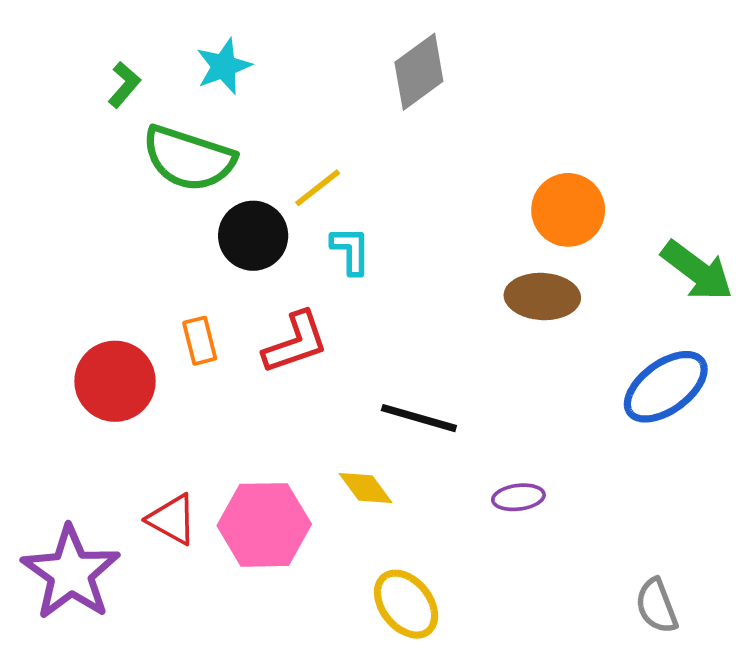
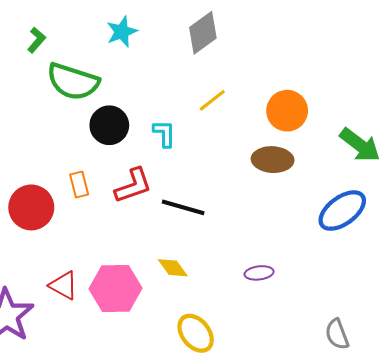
cyan star: (224, 66) -> (122, 32), moved
yellow line: (318, 188) -> (212, 100), moved
black line: (419, 418) -> (183, 207), moved

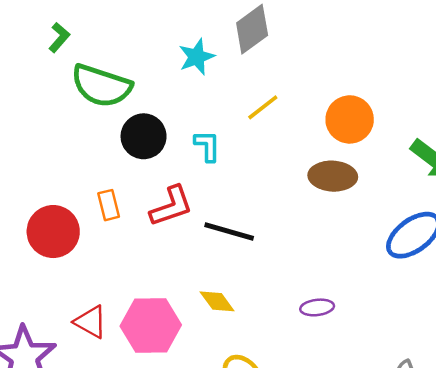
cyan star: (122, 32) -> (197, 57), moved

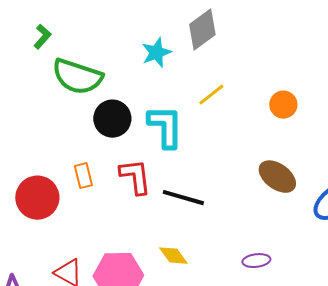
orange circle: (350, 119) -> (283, 105), size x0.7
cyan L-shape: (207, 146) -> (165, 127), size x1.6
brown ellipse: (333, 176) -> (277, 177), moved, turned 33
red L-shape: (171, 206) -> (135, 177), turned -78

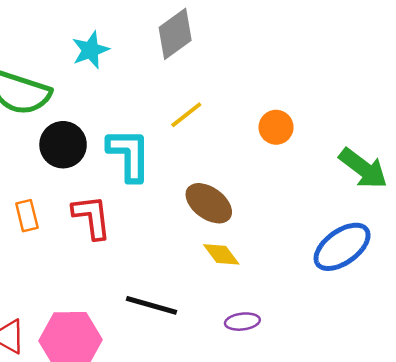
cyan star: (156, 53) -> (90, 50), moved
brown ellipse: (277, 177) -> (209, 203), moved
black line: (183, 198) -> (151, 305), moved
yellow diamond: (173, 256) -> (221, 254), moved

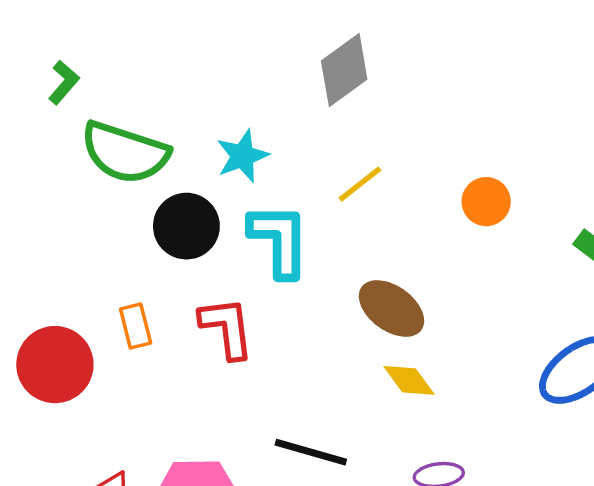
cyan star: (90, 50) -> (242, 156), moved

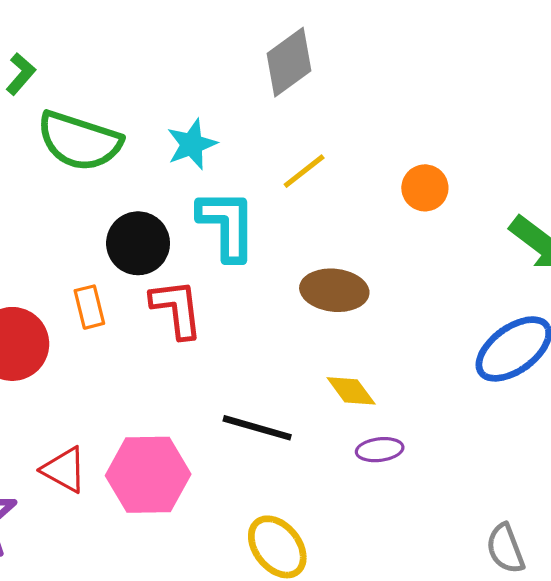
black circle: (186, 226) -> (138, 243), moved
brown ellipse: (391, 308) -> (334, 290), turned -30
yellow diamond: (409, 380) -> (351, 391), moved

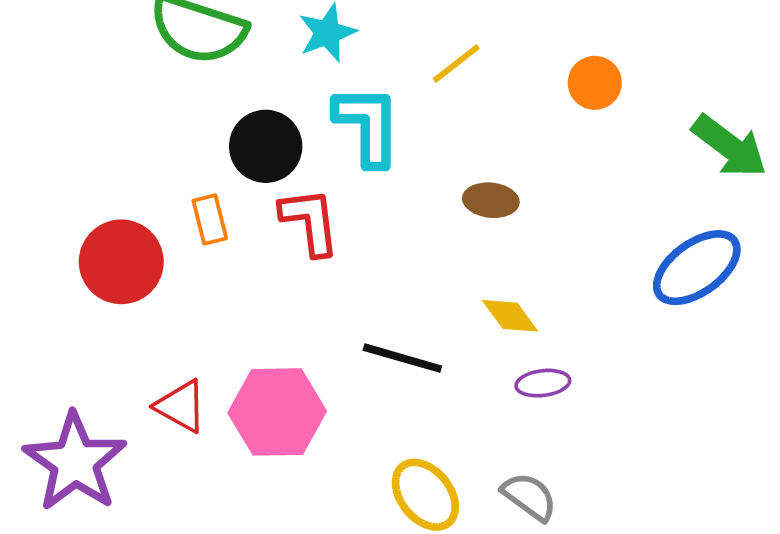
brown ellipse: (334, 290) -> (491, 200), size x0.7
gray semicircle: (505, 549) -> (529, 497), moved, turned 147

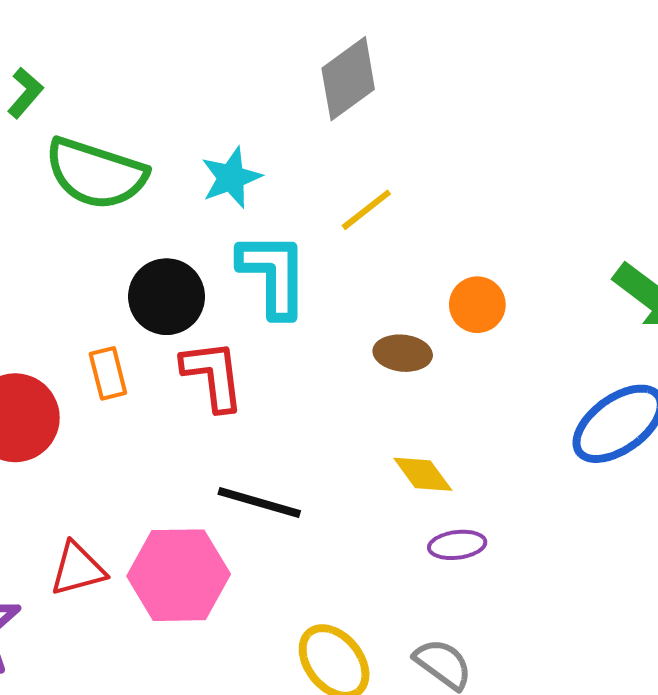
orange circle: (595, 83) -> (477, 305), moved
black line: (402, 358) -> (259, 502), moved
red triangle: (181, 406) -> (78, 569), turned -44

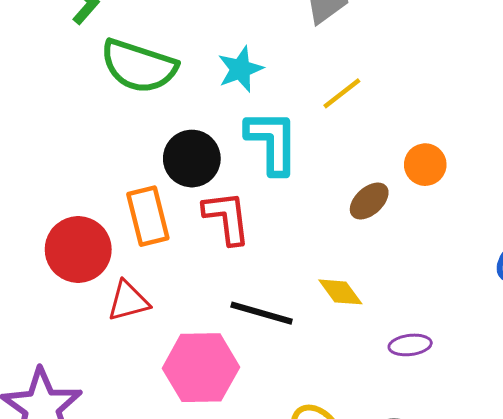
brown ellipse: (403, 353) -> (369, 201), turned -48
orange rectangle: (108, 373) -> (148, 216), size x1.5
yellow diamond: (423, 474) -> (340, 292), moved
red triangle: (78, 569) -> (128, 301), moved

